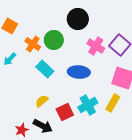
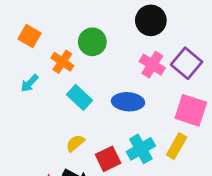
black circle: (78, 19) -> (151, 20), moved
green circle: (54, 40) -> (92, 42), moved

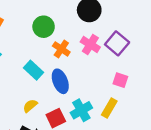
orange cross: (62, 62) -> (61, 49), moved
blue ellipse: (128, 102) -> (60, 81), moved, turned 65
pink square: (191, 110) -> (120, 80), size x0.6

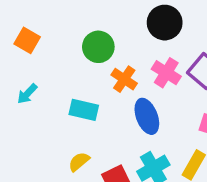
cyan rectangle: (34, 70) -> (84, 110), turned -30
blue ellipse: (60, 81) -> (147, 116), moved

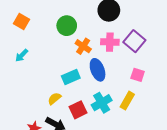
pink cross: (166, 73) -> (110, 42), turned -30
cyan rectangle: (84, 110) -> (71, 77), moved, turned -36

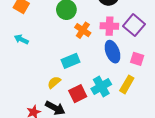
cyan arrow: (22, 55) -> (21, 39), turned 72
blue ellipse: (98, 70) -> (113, 52), moved

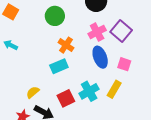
pink cross: (109, 26) -> (97, 32), turned -30
orange cross: (83, 30) -> (66, 45), moved
yellow semicircle: (54, 82) -> (33, 92), moved

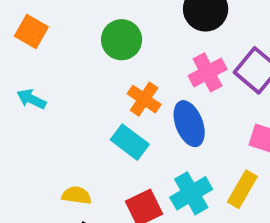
blue ellipse: (100, 57) -> (189, 124), moved
cyan rectangle: (59, 66) -> (130, 142), turned 60
yellow semicircle: (33, 92) -> (76, 195), turned 48

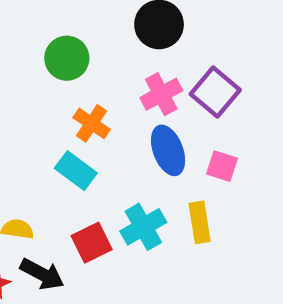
blue ellipse: (189, 124) -> (168, 150), moved
yellow rectangle: (242, 189) -> (200, 222), turned -39

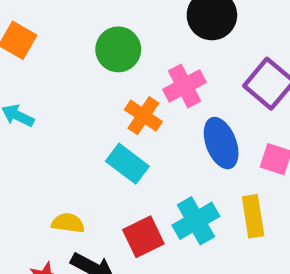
pink cross: (161, 94) -> (185, 86), moved

